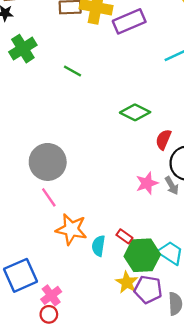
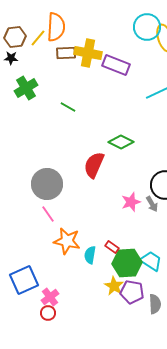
purple rectangle: (129, 21) -> (116, 65), turned 44
red semicircle: (163, 139) -> (94, 165), moved, size x1.5

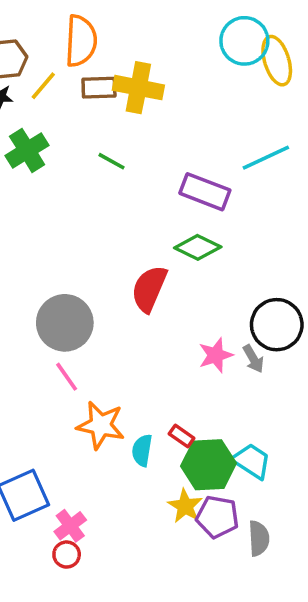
yellow line: (38, 38) -> (43, 86), moved
purple rectangle: (116, 65) -> (205, 192), moved
green line: (68, 107) -> (111, 161), moved

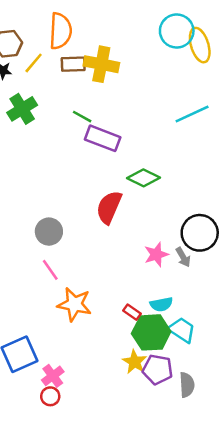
purple rectangle: (205, 192) -> (103, 138), moved
gray circle: (65, 323) -> (49, 232), size x0.7
cyan semicircle: (142, 450) -> (161, 304), moved, turned -110

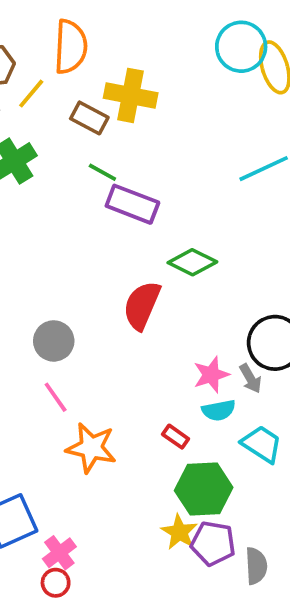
brown rectangle: (73, 64) -> (89, 118), moved, turned 30
cyan semicircle: (161, 304) -> (219, 410), moved
red rectangle: (132, 312) -> (176, 437), moved
cyan trapezoid: (182, 330) -> (262, 444), moved

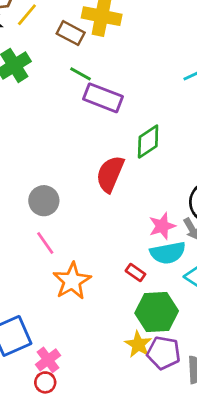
green diamond: (192, 262) -> (148, 142), turned -60
cyan semicircle: (219, 410) -> (168, 253), size x1.4
orange star: (91, 448) -> (72, 281), turned 30

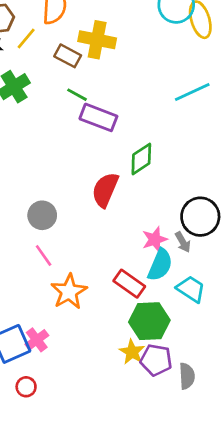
cyan semicircle: (168, 253) -> (160, 265), turned -56
red rectangle: (135, 273) -> (129, 284), size x1.6
pink cross: (48, 360) -> (37, 340), moved
red circle: (45, 382) -> (26, 387), moved

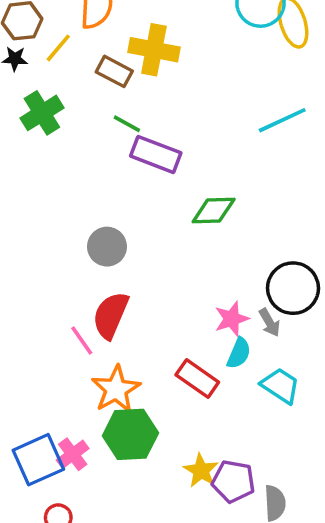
green diamond: (141, 159) -> (214, 210), turned 32
red semicircle: (105, 190) -> (111, 315), moved
gray circle: (42, 215) -> (107, 247), moved
cyan semicircle: (160, 265) -> (239, 353), size x0.7
green hexagon: (149, 321) -> (130, 434), moved

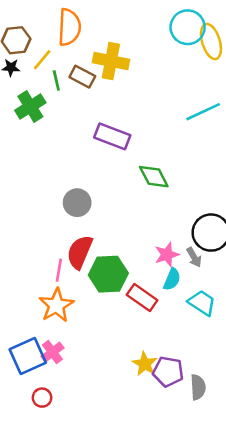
green line: (127, 124) -> (56, 80), moved, turned 48
green diamond: (214, 210) -> (154, 177), turned 64
pink line: (82, 341) -> (59, 270), turned 45
orange star: (116, 389) -> (56, 305), moved
green hexagon: (130, 434) -> (108, 274), moved

